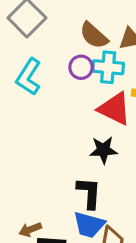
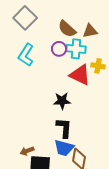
black star: (103, 150) -> (62, 101), moved

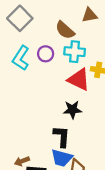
brown triangle: (90, 31) -> (90, 15), moved
purple circle: (59, 49) -> (46, 54), moved
black star: (62, 101) -> (72, 110), moved

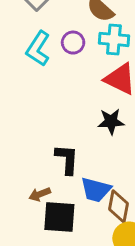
black L-shape: (62, 136) -> (67, 159), moved

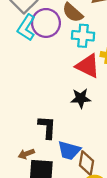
purple circle: (73, 43) -> (46, 23), moved, size x1.6
cyan L-shape: (38, 49) -> (26, 28), moved

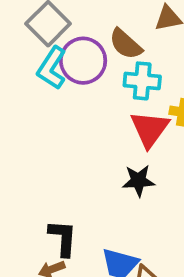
red triangle: (88, 66) -> (150, 129), turned 40
black L-shape: (47, 127) -> (63, 238), moved

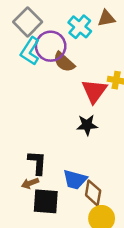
brown semicircle: (126, 44) -> (64, 62), moved
cyan cross: (142, 81) -> (80, 27), moved, turned 35

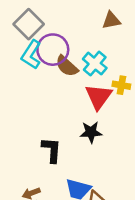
cyan cross: (80, 27) -> (95, 64), moved
black L-shape: (37, 163) -> (52, 150), moved

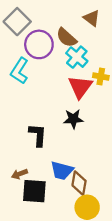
brown triangle: (111, 20) -> (92, 18), turned 48
cyan L-shape: (31, 55) -> (19, 71), moved
brown semicircle: (67, 66) -> (66, 38), moved

